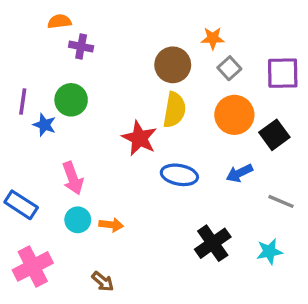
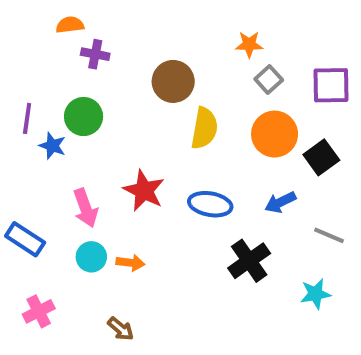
brown circle: (173, 65) -> (173, 81), moved
red star: (139, 138) -> (144, 191), moved
black cross: (213, 243) -> (249, 261), moved
pink cross: (33, 266) -> (39, 311), size x0.7

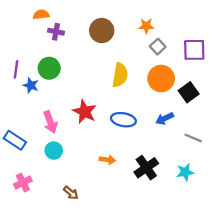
brown circle: (173, 81) -> (102, 31), moved
black cross: (249, 261) -> (146, 168), moved
orange arrow: (130, 263) -> (107, 160), moved

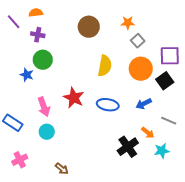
purple cross: (56, 32) -> (38, 35), moved
purple square: (194, 50) -> (170, 56), moved
purple line: (16, 69) -> (14, 22), moved, turned -49
orange arrow: (107, 160) -> (148, 133), moved, turned 32

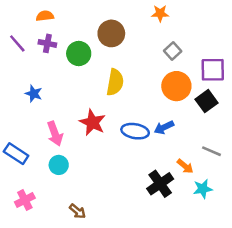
purple line: (14, 22) -> (17, 43), moved
orange star: (128, 23) -> (160, 13), moved
green circle: (43, 60) -> (79, 53), moved
yellow semicircle: (105, 66) -> (115, 82), moved
blue arrow: (144, 104) -> (164, 127), moved

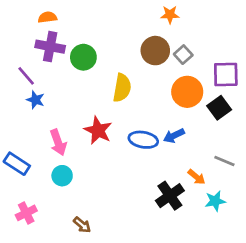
brown circle: (111, 33) -> (155, 51), moved
purple line: (17, 43) -> (26, 76), moved
purple cross: (47, 43) -> (50, 47), size x1.5

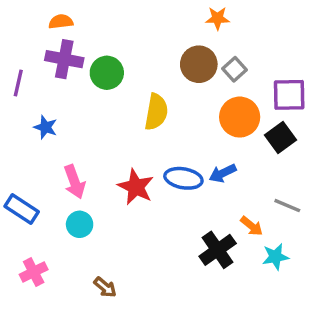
purple line: (26, 76) -> (18, 83), moved, turned 54
red star: (98, 130) -> (136, 187), moved

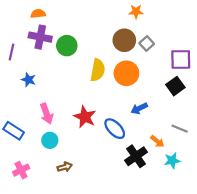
orange circle: (240, 117) -> (126, 73), moved
blue ellipse: (183, 178) -> (115, 129), moved, turned 35
brown arrow: (105, 287) -> (65, 167), moved, turned -56

